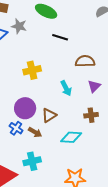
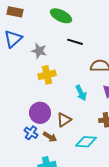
gray star: (19, 26) -> (39, 51), moved

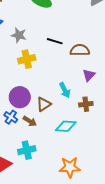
black line: (75, 42) -> (55, 41), moved
cyan arrow: (81, 93) -> (65, 90), moved

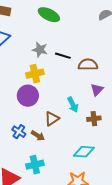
gray star: (19, 35) -> (40, 50), moved
purple circle: (20, 97) -> (28, 96), moved
cyan diamond: (66, 126) -> (84, 152), moved

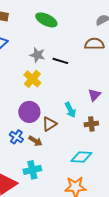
brown semicircle: (88, 65) -> (94, 44), moved
yellow cross: (35, 74) -> (32, 79), turned -36
purple circle: (28, 96) -> (29, 112), moved

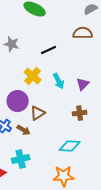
gray star: (37, 55) -> (12, 44), moved
black line: (60, 61) -> (49, 50), turned -42
yellow cross: (32, 79) -> (33, 76), moved
cyan arrow: (70, 110) -> (59, 81), moved

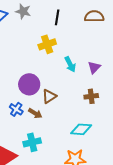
gray star: (12, 44) -> (23, 11), moved
black line: (49, 50) -> (57, 17), moved, turned -56
yellow cross: (33, 76) -> (47, 44), moved, turned 30

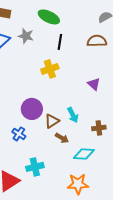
cyan arrow: (70, 64) -> (73, 115), moved
purple triangle: (94, 67) -> (94, 84), moved, turned -32
brown cross: (91, 96) -> (99, 128), moved
brown arrow: (35, 113) -> (62, 138), moved

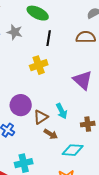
purple triangle: (94, 84) -> (83, 80), size x1.5

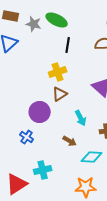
gray star: (15, 32) -> (34, 24), moved
brown triangle: (41, 117) -> (60, 94), moved

